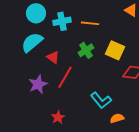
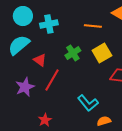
orange line: (90, 23) -> (93, 26), moved
yellow square: (115, 50) -> (102, 53), turned 36

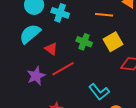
cyan cross: (49, 24) -> (60, 13), turned 30
green cross: (73, 53) -> (84, 42), turned -35
red line: (52, 80) -> (63, 69), turned 30

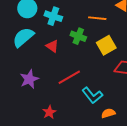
green cross: (84, 42) -> (78, 36), moved
red triangle: (51, 49) -> (52, 46), moved
red line: (63, 69) -> (69, 77), moved

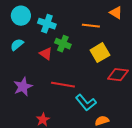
green cross: (78, 36) -> (63, 44), moved
cyan semicircle: (23, 37) -> (17, 45), size x0.6
red line: (69, 77) -> (63, 85), turned 40

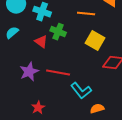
yellow square: (100, 53) -> (95, 41), turned -30
purple star: (23, 87) -> (29, 72), moved

